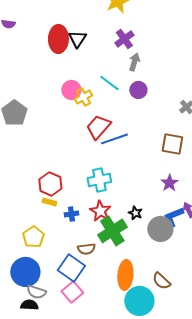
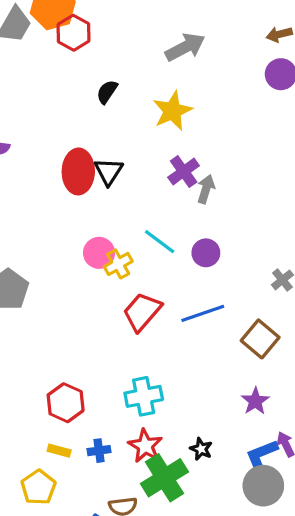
gray arrow: (134, 62) -> (206, 189), moved
blue line: (114, 139) -> (203, 313), moved
brown square: (172, 144) -> (260, 339), turned 30
yellow rectangle: (49, 202) -> (59, 451), moved
gray circle: (160, 229) -> (263, 486), moved

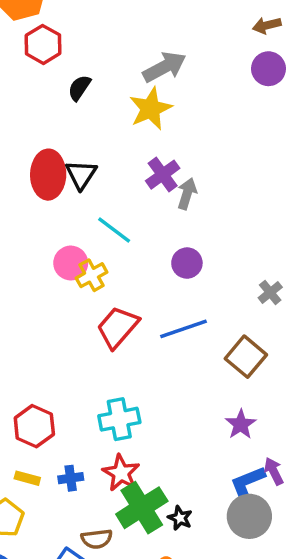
red hexagon: (74, 33) -> (43, 44), moved
gray arrow: (185, 47) -> (164, 67), moved
cyan line: (160, 242) -> (114, 230), moved
black star: (201, 449) -> (180, 518), moved

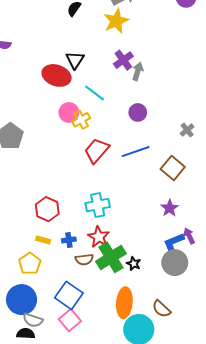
red ellipse: (48, 175) -> (57, 75), moved, turned -72
brown semicircle: (97, 539) -> (84, 260), moved

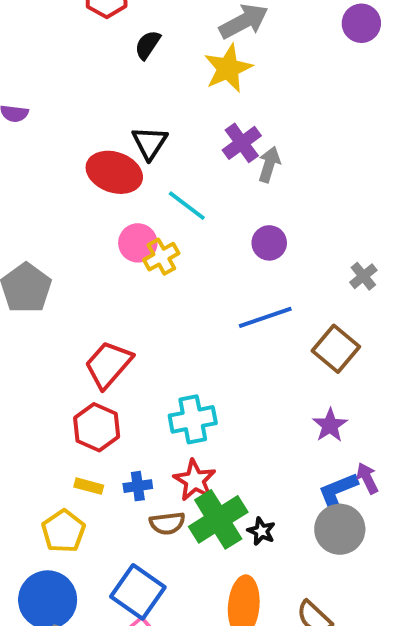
red trapezoid: (97, 151) -> (108, 364), moved

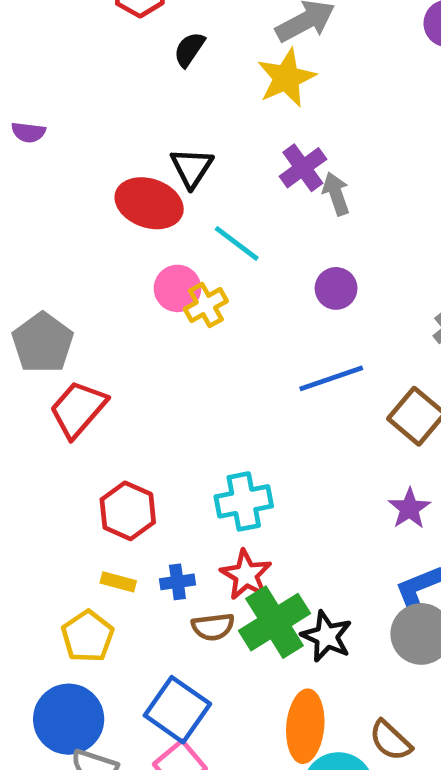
gray arrow: (269, 164) -> (336, 194), turned -36
red trapezoid: (108, 364) -> (78, 409), moved
black star: (261, 531) -> (327, 636), size x1.5

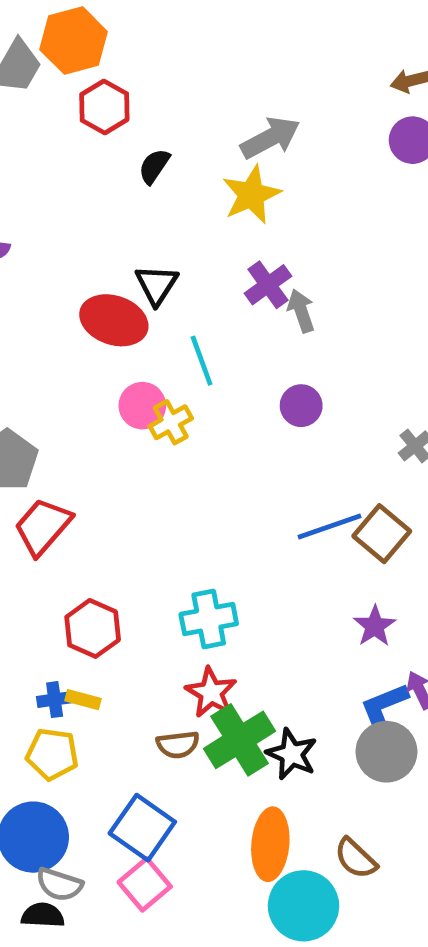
cyan line: (237, 243) -> (202, 361), turned 33
blue line: (331, 378) -> (330, 527), moved
blue cross: (177, 582) -> (55, 700), moved
yellow pentagon: (88, 636) -> (52, 754), turned -30

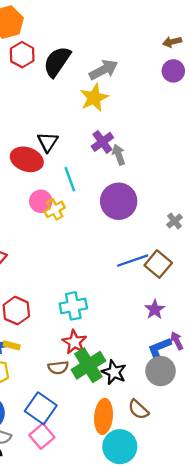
black semicircle: (154, 166) -> (57, 62), moved, size x1.8
purple circle: (301, 406) -> (119, 201), size x1.8
brown semicircle: (356, 858) -> (138, 409), moved

